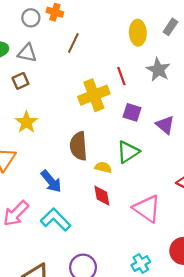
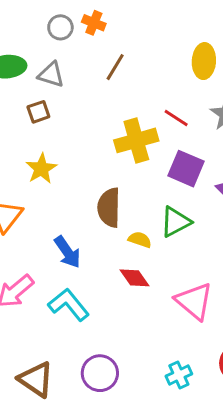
red line: (121, 76) -> (176, 118), turned -42
purple square: (132, 112) -> (186, 169), size x1.4
red diamond: (102, 196) -> (135, 278), turned -30

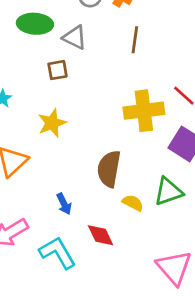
brown line: (115, 67) -> (135, 40), turned -32
blue arrow: (67, 252) -> (64, 204), size x0.7
red diamond: (135, 278) -> (101, 235), moved

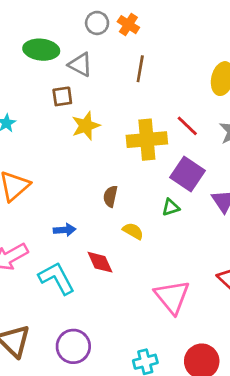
yellow star: (52, 123) -> (86, 126), moved
brown semicircle: (109, 169) -> (110, 196), size x0.6
green triangle: (168, 192) -> (171, 207), moved, size x0.6
blue arrow: (64, 204) -> (65, 230), turned -70

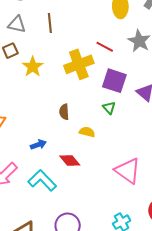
brown line: (140, 69) -> (50, 23), moved
green triangle: (171, 207) -> (109, 108), turned -40

